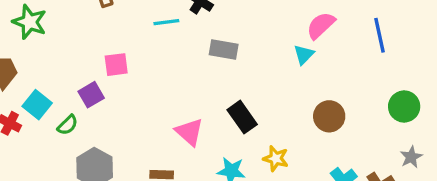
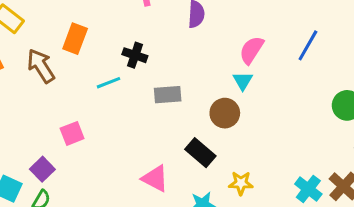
blue line: (379, 35) -> (308, 45), turned 56
purple square: (91, 95) -> (42, 169), moved
brown circle: (329, 116) -> (225, 113), moved

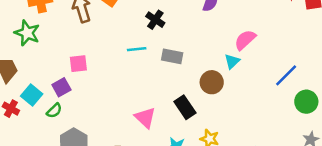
blue line: (308, 45) -> (286, 75), moved
cyan line: (109, 83) -> (137, 49), moved
pink square: (72, 133) -> (78, 64), moved

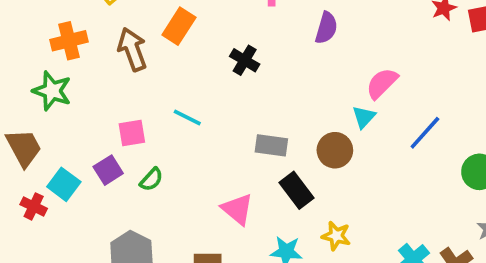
cyan line: (137, 49) -> (187, 118), moved, turned 36
gray rectangle: (172, 56) -> (271, 145), moved
blue line: (286, 75) -> (425, 133), moved
green semicircle: (54, 111) -> (151, 179), moved

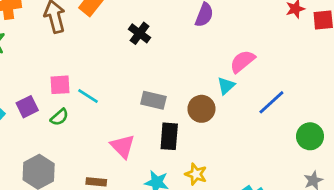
cyan line: (187, 118) -> (88, 96), moved
pink square: (132, 133) -> (60, 85), moved
black rectangle: (297, 190) -> (169, 136), turned 36

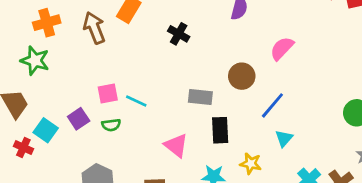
cyan triangle: (226, 86) -> (284, 138), moved
blue line: (271, 102) -> (272, 105), moved
brown circle: (201, 109) -> (242, 76), moved
green semicircle: (59, 117) -> (111, 125), turned 42

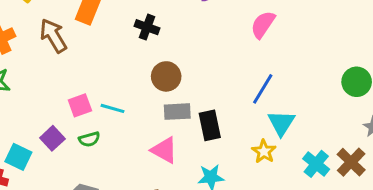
brown circle: (242, 76) -> (166, 76), moved
gray rectangle: (200, 97) -> (177, 112), moved
cyan triangle: (284, 138) -> (281, 123), size x1.4
yellow star: (251, 164) -> (264, 151), moved, turned 30

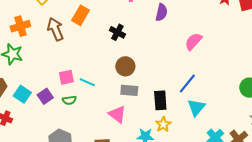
black rectangle: (210, 125) -> (160, 100), moved
yellow star: (264, 151) -> (163, 124), moved
cyan square: (18, 157) -> (22, 94), moved

